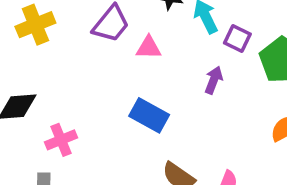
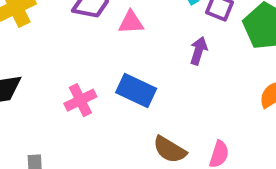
pink cross: (61, 140) -> (80, 100), moved

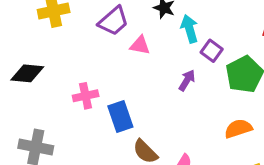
blue rectangle: (136, 90) -> (120, 116), moved, turned 32

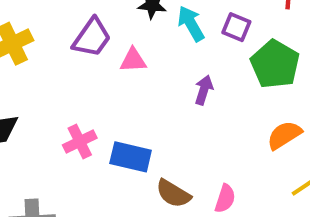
purple square: (212, 51) -> (236, 27), moved
blue rectangle: (120, 116) -> (131, 157), turned -44

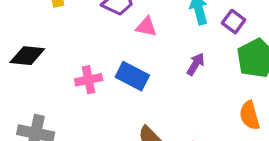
orange semicircle: (284, 135) -> (250, 115), turned -88
blue rectangle: (131, 157) -> (132, 76), moved

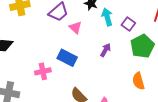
pink triangle: (146, 27) -> (75, 28), turned 32
pink cross: (89, 80) -> (43, 71), moved

